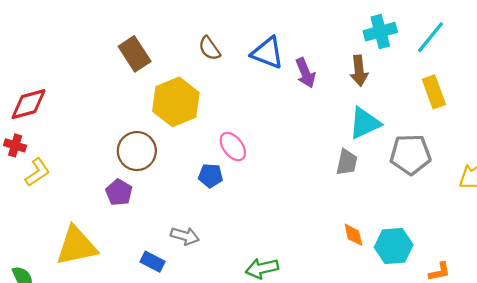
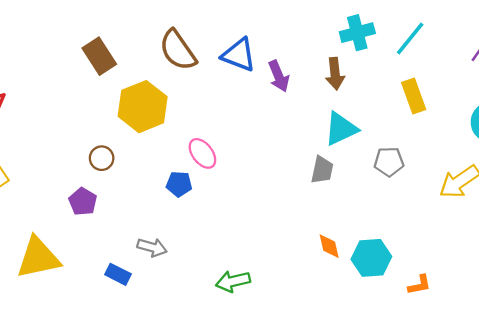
brown semicircle: (209, 48) -> (178, 50), size x1.6
brown circle: (137, 151) -> (102, 158), size x0.6
gray pentagon: (410, 154) -> (389, 162), size x0.7

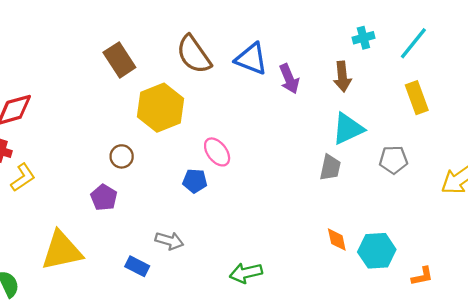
cyan cross: (357, 33) -> (363, 38), size x0.7

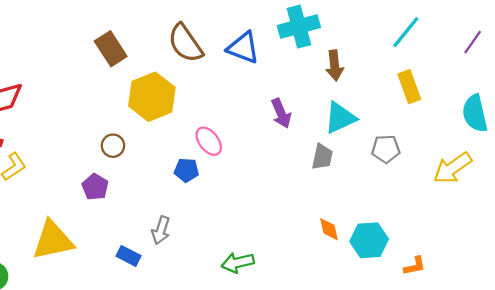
cyan cross: (363, 38) -> (299, 27), moved, size x1.8
purple arrow: (289, 79) -> (281, 113), moved
gray arrow: (169, 241) -> (161, 230), turned 92

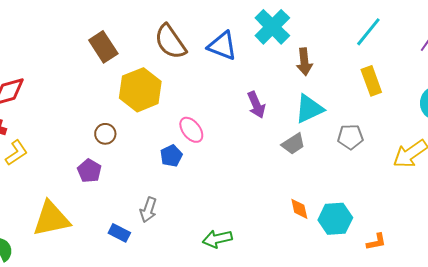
cyan cross: (299, 27) -> (272, 27), turned -30
gray trapezoid: (322, 157) -> (293, 144), turned 45
blue pentagon: (186, 170) -> (171, 156), turned -30

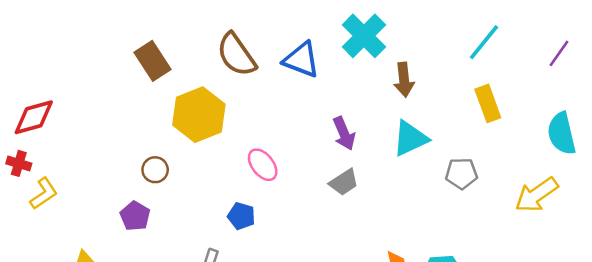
gray trapezoid: (293, 144) -> (344, 182), moved
blue pentagon: (171, 156) -> (241, 216), moved, turned -30

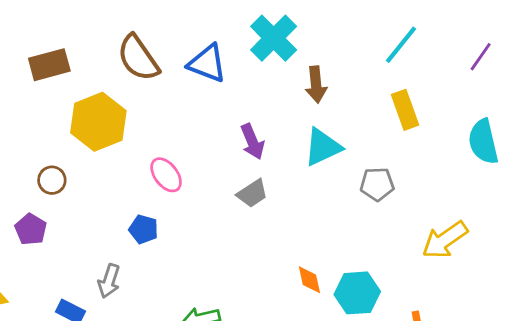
brown rectangle: (153, 61) -> (49, 65), turned -72
yellow arrow: (537, 195) -> (445, 240), moved

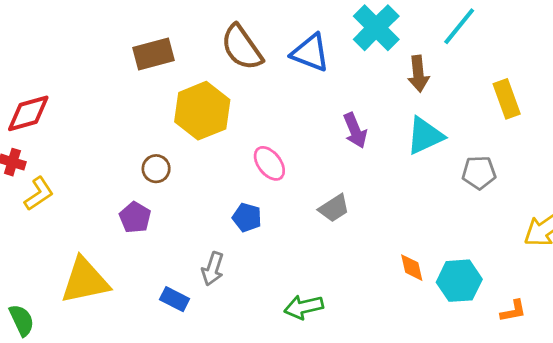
cyan line: (401, 45) -> (459, 26), moved
gray trapezoid: (252, 193) -> (334, 208), moved

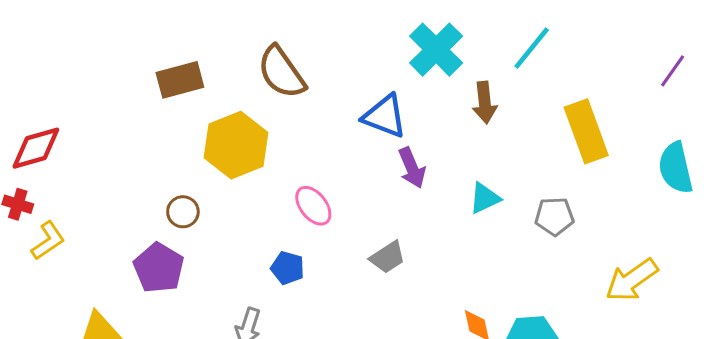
blue triangle: (310, 53) -> (385, 116), moved
yellow rectangle: (507, 99) -> (586, 131), size x1.4
cyan triangle: (425, 136) -> (485, 198), moved, size x0.7
purple pentagon: (135, 217) -> (159, 268), size x1.4

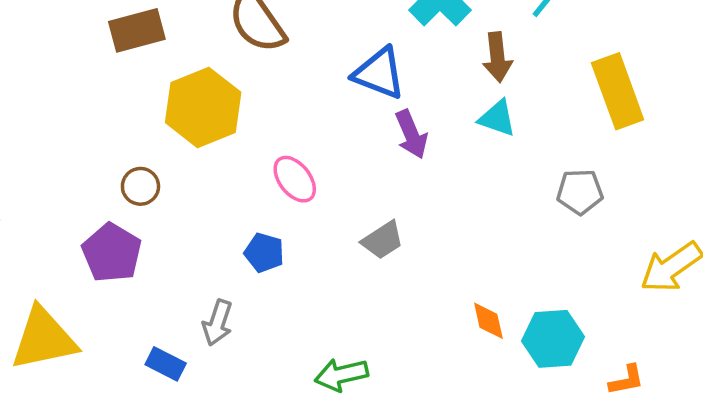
cyan triangle: (485, 198) -> (497, 118), moved, turned 44

